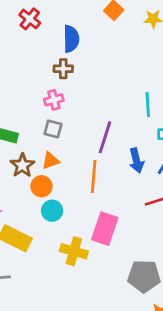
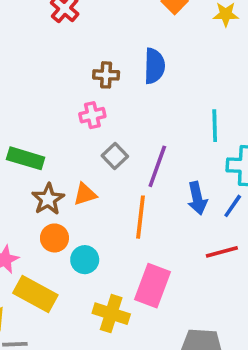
blue semicircle: (71, 39) -> (154, 66), moved
gray square: (53, 129) -> (115, 156), moved, turned 30
orange circle: (42, 186) -> (54, 238), moved

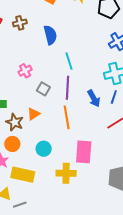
brown cross: (106, 75) -> (20, 23), moved
cyan line: (215, 126) -> (69, 61), moved
orange circle: (54, 238) -> (12, 144), moved

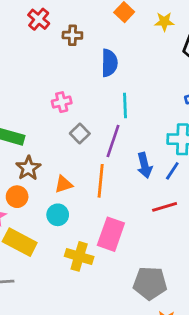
orange triangle: (34, 114) -> (64, 184), moved

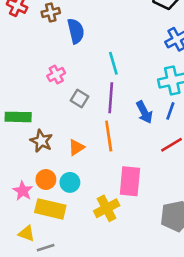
blue semicircle: (109, 63) -> (76, 31), moved
orange circle: (17, 197) -> (46, 179), moved
cyan circle: (58, 215) -> (70, 182), moved
yellow cross: (79, 256) -> (107, 208), turned -30

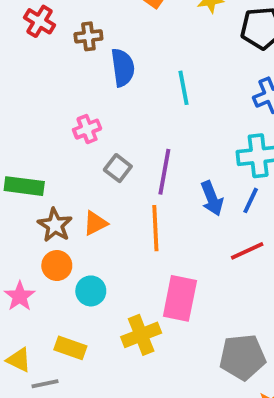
cyan line: (113, 63) -> (184, 88), moved
orange triangle: (76, 147) -> (95, 223), moved
orange circle: (46, 179) -> (57, 266), moved
yellow rectangle: (50, 209) -> (70, 348), moved, size x0.7

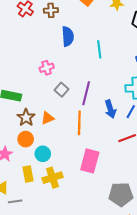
brown cross: (88, 36) -> (51, 10), moved
yellow cross: (141, 335) -> (52, 178), moved
yellow rectangle: (70, 348) -> (28, 174), moved, turned 56

